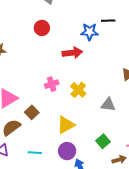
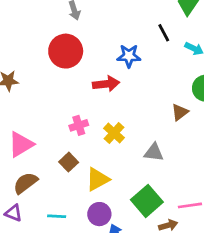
black line: (108, 21) -> (164, 33), moved, turned 64
red circle: (42, 28) -> (66, 51), size x1.6
brown square: (32, 112) -> (69, 162), moved
green square: (103, 141) -> (147, 201), size x1.6

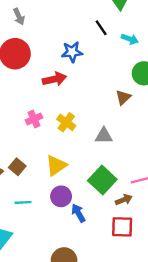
brown square: (69, 162) -> (17, 167), moved

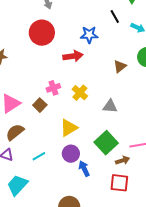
brown triangle: (123, 97) -> (120, 66), moved
brown square: (17, 167) -> (40, 105), moved
cyan line: (23, 202) -> (39, 156), turned -32

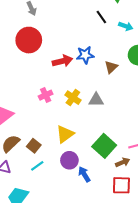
blue star: (89, 35) -> (85, 55), moved
brown square: (40, 105) -> (34, 146), moved
gray triangle: (110, 106) -> (96, 100), moved

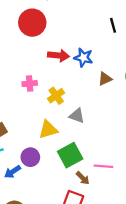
gray triangle: (96, 100) -> (77, 116), moved
yellow triangle: (65, 134) -> (48, 129), moved
brown arrow: (123, 162) -> (83, 178), turned 48
blue arrow: (84, 174) -> (13, 172), moved, turned -112

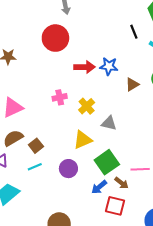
blue arrow: (13, 172) -> (99, 187), moved

